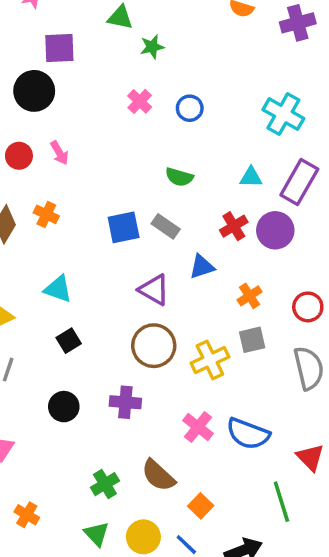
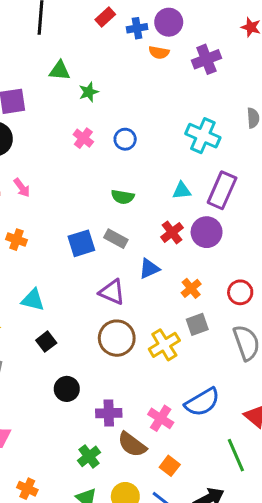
purple cross: (125, 402) -> (109, 413), moved
black circle: (64, 407) -> (67, 389), moved
pink cross: (198, 427) -> (161, 418), moved
blue semicircle: (248, 434) -> (202, 402), turned -45

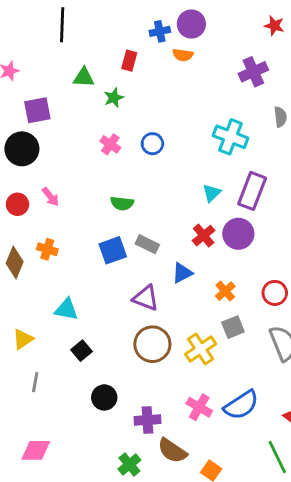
red rectangle: (105, 17) -> (129, 61), moved, turned -30
purple cross: (206, 59) -> (253, 72), moved
cyan triangle: (182, 191) -> (212, 193), turned -36
green semicircle: (123, 197) -> (122, 203), moved
pink cross: (161, 418) -> (199, 407), moved

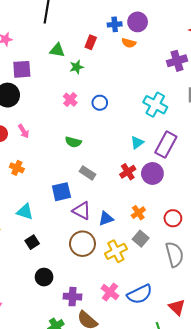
blue square: (113, 250) -> (61, 192), moved
blue triangle: (182, 273) -> (106, 219), moved
gray square: (233, 327) -> (141, 239), turned -35

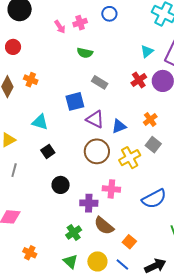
pink cross: (70, 100) -> (80, 23), moved, turned 32
pink arrow: (24, 131) -> (60, 27), moved
pink cross: (110, 292) -> (111, 189), moved, turned -30

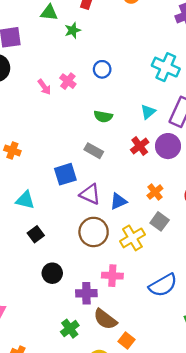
pink cross: (80, 23) -> (68, 81), turned -32
green semicircle: (85, 53) -> (103, 116), moved
orange square: (129, 242) -> (126, 340), moved

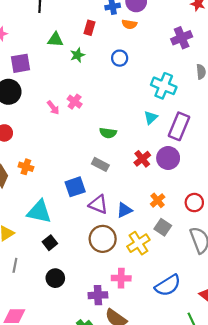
blue circle: (102, 69) -> (120, 58), moved
cyan triangle: (148, 112) -> (151, 118), moved
cyan triangle: (25, 200) -> (39, 212), size x1.4
black circle: (52, 273) -> (55, 278), moved

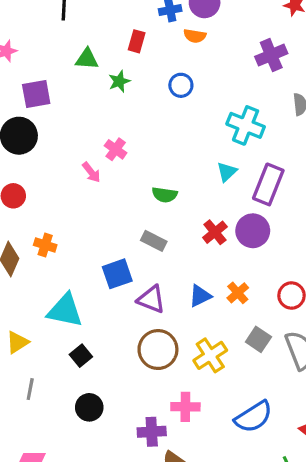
pink arrow: (53, 108) -> (91, 172), moved
blue triangle: (124, 210) -> (200, 296), moved
gray square: (163, 227) -> (258, 339), moved

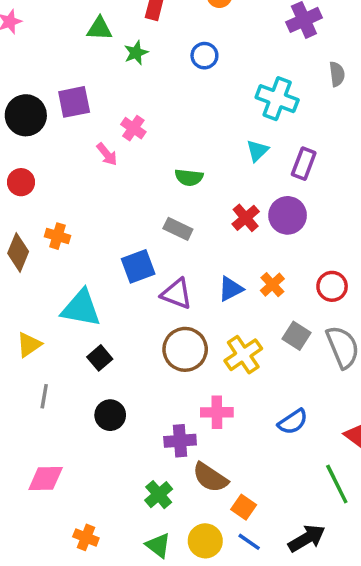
purple square: (36, 94) -> (74, 102), moved
purple rectangle: (268, 184) -> (304, 164), size x0.7
blue semicircle: (254, 417) -> (293, 422), size x0.7

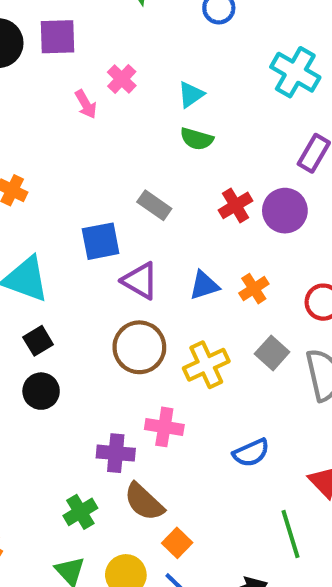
cyan triangle: (257, 151) -> (191, 95), moved
green semicircle: (189, 177) -> (197, 139), moved
black circle: (110, 415) -> (41, 391), moved

